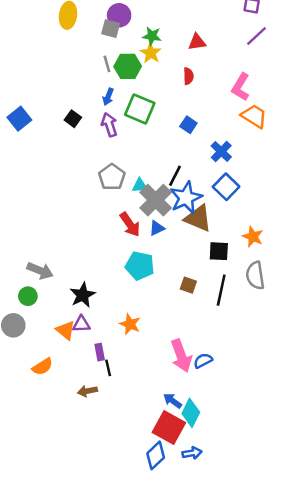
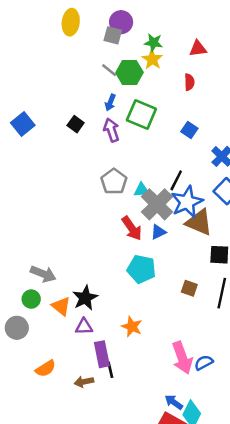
gray line: (107, 64) -> (109, 70), turned -35
orange triangle: (66, 330) -> (61, 306), moved
purple rectangle: (100, 352) -> (102, 354), size x1.5
brown arrow: (87, 391) -> (84, 382), moved

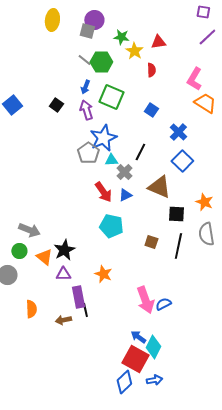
yellow star: (152, 59) -> (134, 51), moved
blue star: (187, 202) -> (103, 138), moved
gray cross: (157, 204) -> (124, 172), size x0.6
orange semicircle: (46, 369) -> (31, 309), turned -60

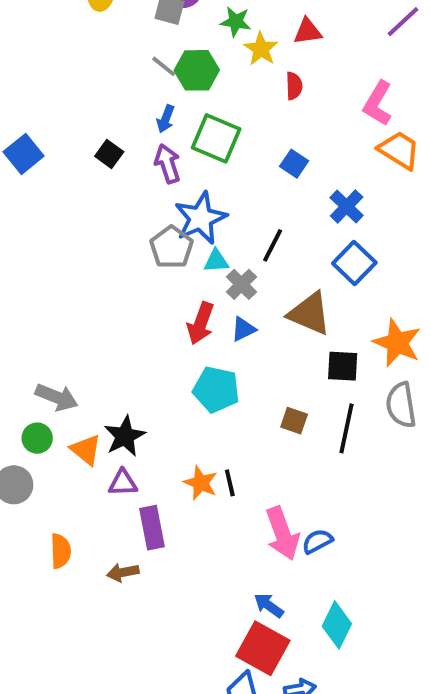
red arrow: (103, 192) -> (201, 323), turned 55
orange star: (204, 202) -> (397, 343), size x1.4
black line: (85, 310) -> (230, 483), moved
cyan diamond: (153, 347) -> (337, 625), moved

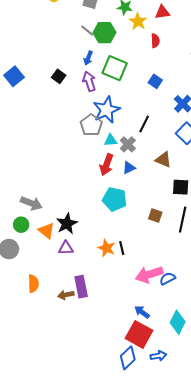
cyan triangle: (216, 261) -> (111, 140), moved
brown triangle: (310, 314) -> (163, 160), size x0.7
purple rectangle: (152, 528) -> (81, 287), moved
pink arrow: (282, 533) -> (149, 274), turned 92

